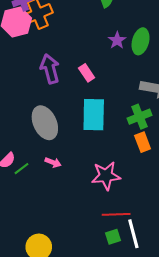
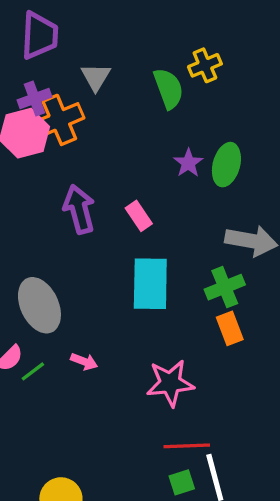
gray ellipse: (45, 123) -> (39, 305), moved

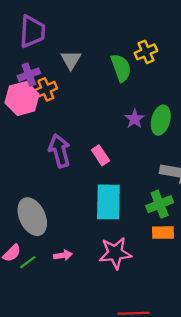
orange cross: (59, 120) -> (46, 89), size x0.7
orange rectangle: (230, 328) -> (163, 233), turned -70
pink arrow: (84, 362) -> (63, 255), turned -30
pink star: (170, 383) -> (115, 253), moved

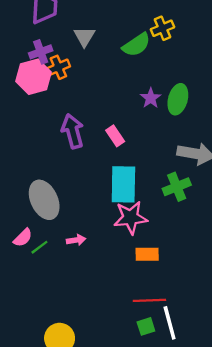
green semicircle: (121, 68) -> (136, 45), turned 76
orange rectangle: (163, 233) -> (147, 254), moved
pink star: (115, 253) -> (131, 218), moved

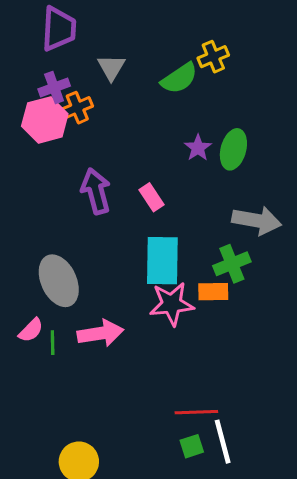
pink arrow: (76, 240) -> (100, 333), size x1.8
green line: (39, 247) -> (53, 343), turned -54
orange rectangle: (147, 254) -> (213, 292), moved

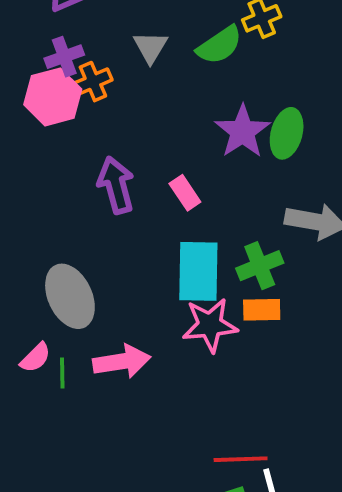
gray triangle: (111, 67) -> (150, 47), moved
purple star: (198, 148) -> (242, 131), size x1.6
green cross: (232, 264) -> (260, 266), moved

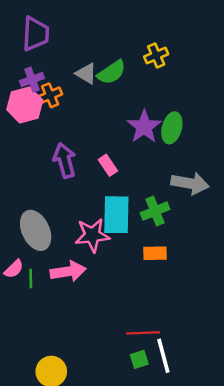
green semicircle: (219, 45) -> (112, 72), moved
gray triangle: (150, 47) -> (86, 74), turned -30
orange rectangle: (262, 310) -> (155, 253), moved
pink star: (210, 325) -> (92, 235), moved

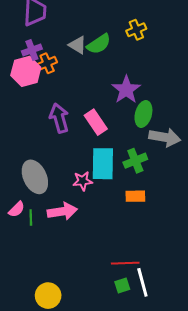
green ellipse: (172, 128) -> (143, 114), moved
pink rectangle: (108, 165) -> (96, 122), size x1.4
pink star: (92, 235) -> (83, 181), size x0.7

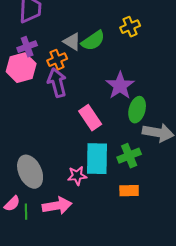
orange cross: (47, 63) -> (57, 60), moved
purple arrow: (59, 118) -> (57, 83), moved

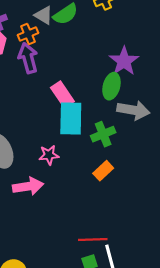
purple star: (120, 86) -> (124, 61), moved
cyan rectangle: (97, 159) -> (71, 118), moved
orange rectangle: (129, 191) -> (103, 171), turned -42

